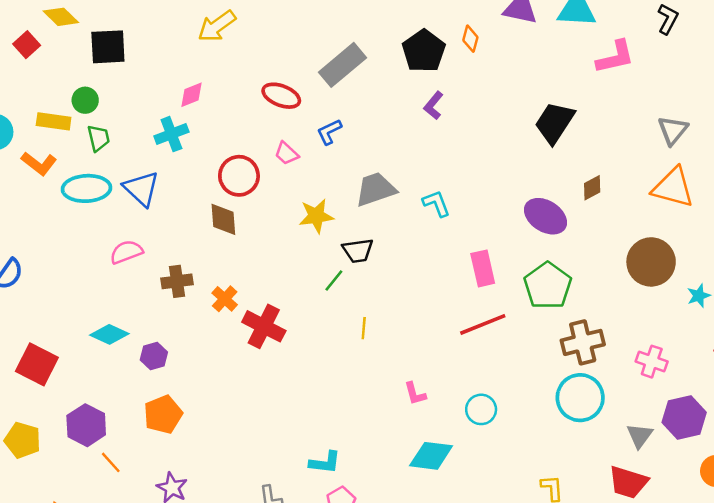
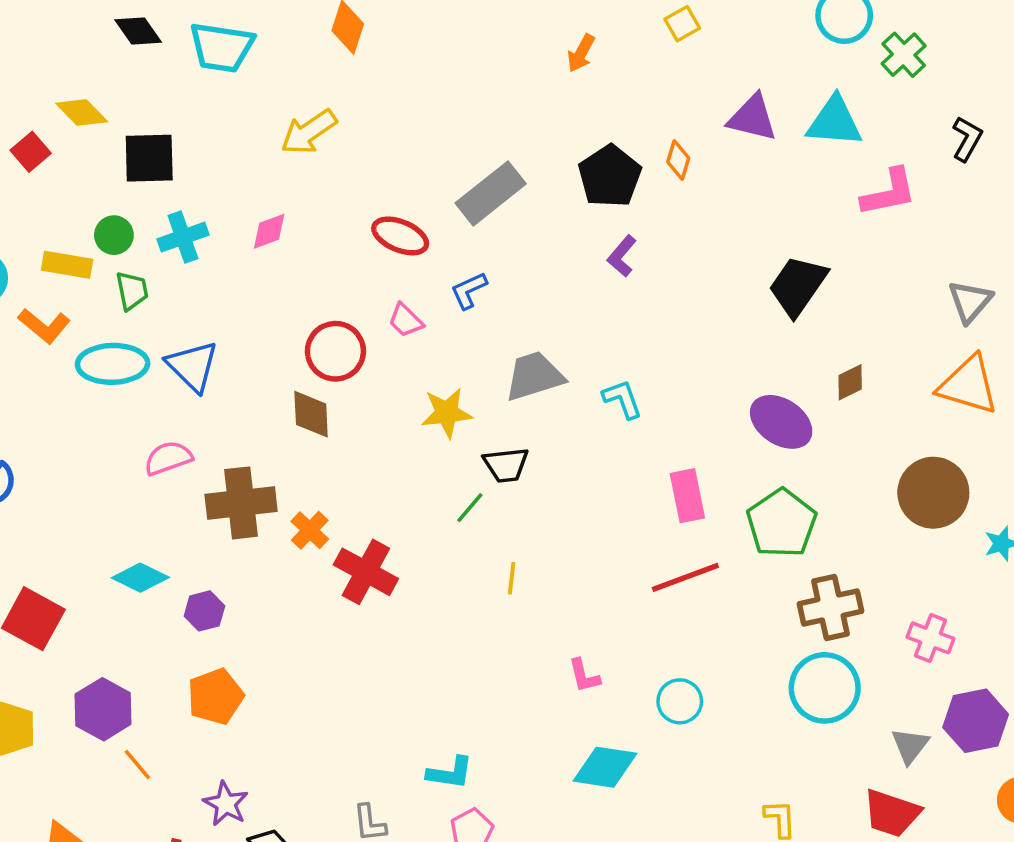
cyan cross: (171, 134) -> (183, 237), moved
brown cross: (177, 281) -> (241, 503), size x1.5

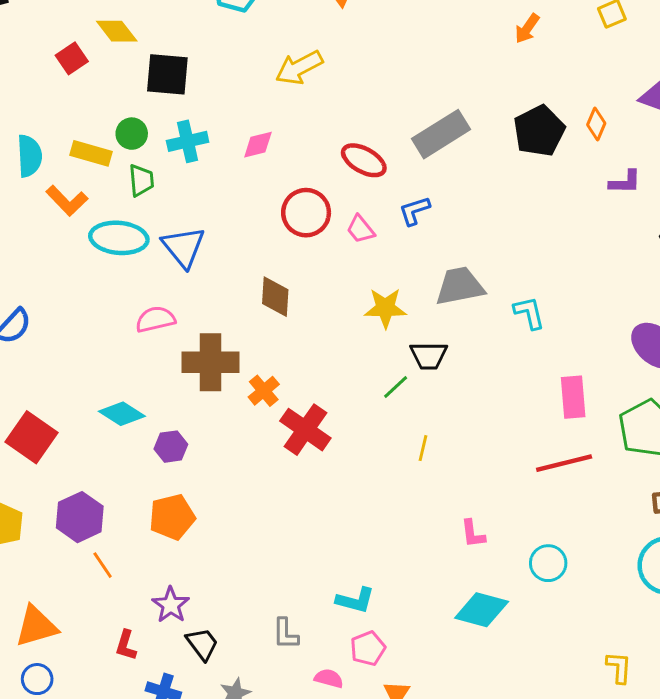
purple L-shape: (622, 256) -> (625, 182), moved, turned -136
red circle: (335, 351) -> (306, 213), moved

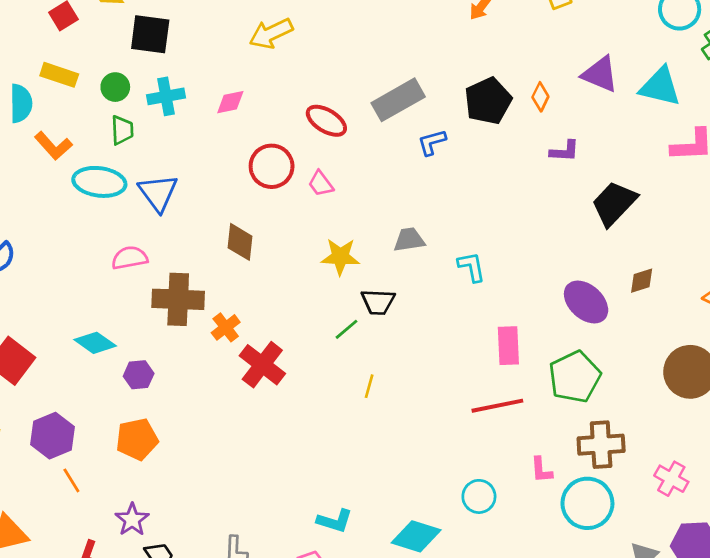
yellow rectangle: (91, 153) -> (59, 75), moved
blue L-shape: (414, 211) -> (432, 142), moved
gray trapezoid: (460, 286) -> (409, 240), size x0.7
pink L-shape: (473, 534) -> (541, 470), moved
cyan L-shape: (355, 600) -> (335, 521), moved

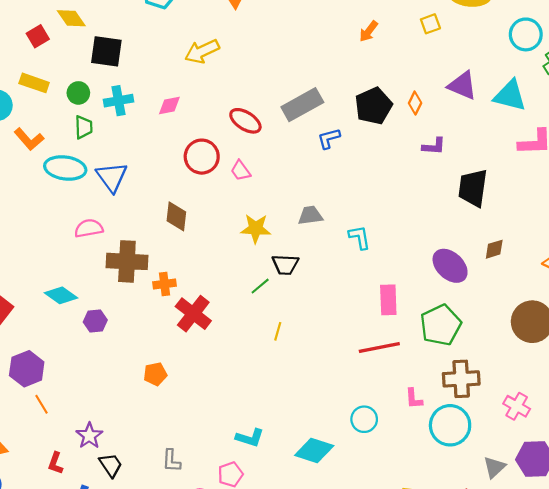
black trapezoid: (614, 203) -> (473, 188), turned -36
orange cross: (226, 327) -> (165, 284), turned 30
orange pentagon: (137, 439) -> (155, 374), moved, size x0.7

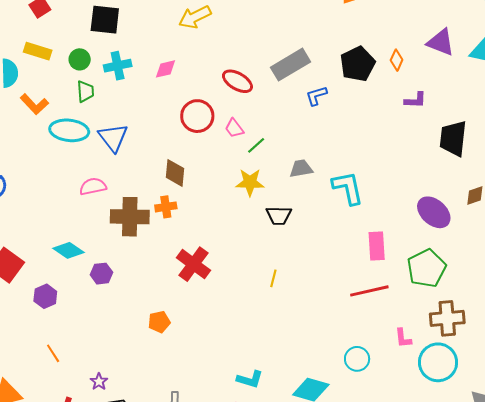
cyan L-shape: (360, 237) -> (348, 188), size x1.5
orange cross: (165, 284) -> (166, 207), moved
green line: (260, 286) -> (256, 145), moved
purple hexagon: (27, 369) -> (45, 296), moved, size x0.7
purple star: (89, 436) -> (99, 382), size x0.7

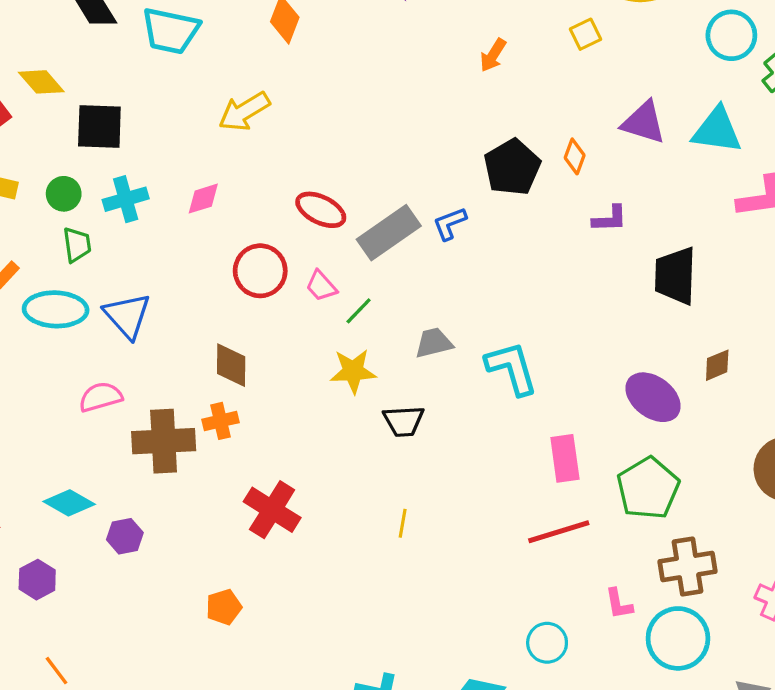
gray rectangle: (291, 65) -> (389, 233), moved

